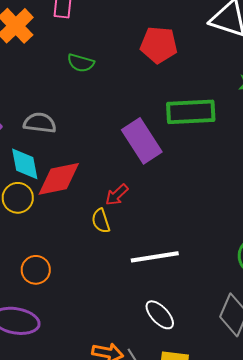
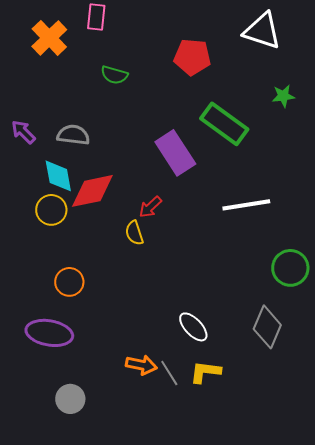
green rectangle: (191, 112) -> (224, 124), turned 39
white line: (155, 257) -> (246, 205), moved

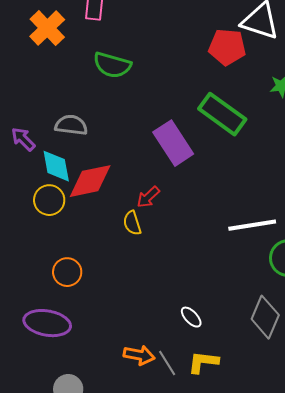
red pentagon: (192, 57) -> (227, 47), moved
green semicircle: (114, 75) -> (112, 65), size x1.4
purple arrow: (23, 132) -> (23, 139), moved
white line: (246, 205) -> (252, 225), moved
white ellipse: (193, 327) -> (191, 317), size x0.7

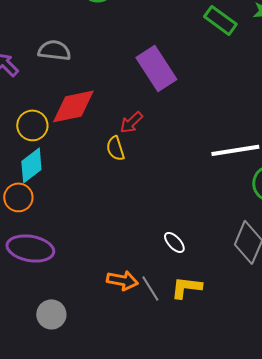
green rectangle: (222, 114) -> (220, 20), moved, size x0.7
cyan diamond: (56, 166) -> (31, 165), moved, turned 63
orange circle: (67, 272) -> (18, 197), moved

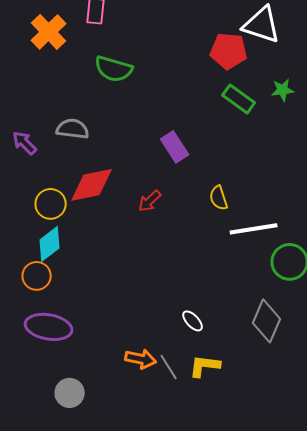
purple rectangle: (156, 68) -> (175, 147), size x0.7
yellow semicircle: (115, 148) -> (219, 198), moved

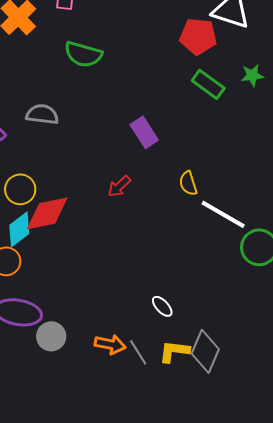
red diamond: (92, 185) -> (47, 213), moved
white line: (254, 229) -> (223, 214), turned 39
gray diamond: (267, 321) -> (205, 351), moved
gray circle: (70, 393) -> (51, 336), moved

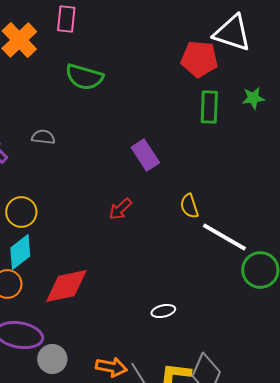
green rectangle: (208, 84) -> (209, 107), turned 56
gray semicircle: (42, 114) -> (43, 137), size x0.7
red diamond: (47, 213) -> (66, 286), moved
white ellipse: (162, 306) -> (163, 311), moved, turned -60

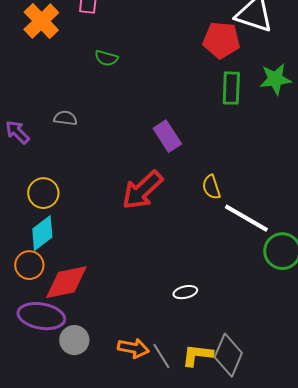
green semicircle: (84, 77) -> (106, 58), size x0.6
green star: (253, 98) -> (275, 79), size x1.4
red arrow: (120, 209) -> (142, 190), size x1.8
red diamond: (66, 286) -> (66, 282), moved

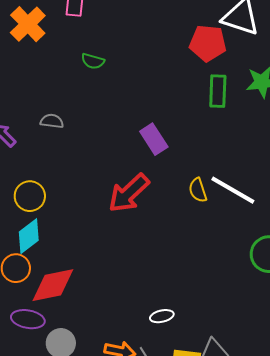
white line: (246, 218) -> (233, 190), moved
white ellipse: (185, 292) -> (162, 316), moved
purple ellipse: (41, 316) -> (28, 319), size x0.7

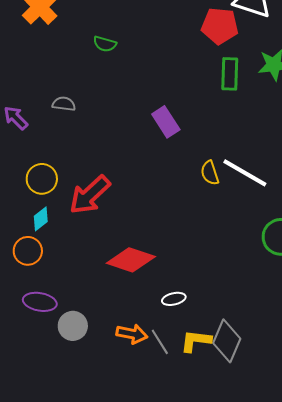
red arrow: (129, 193) -> (90, 195), moved
cyan diamond: (29, 236) -> (41, 219), size x0.7
red diamond: (53, 285) -> (131, 260), moved, turned 30

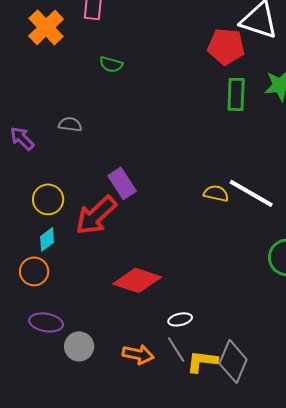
purple rectangle: (166, 122) -> (122, 183), moved
yellow semicircle: (210, 173) -> (216, 193), turned 120
gray line: (160, 342) -> (176, 349), moved

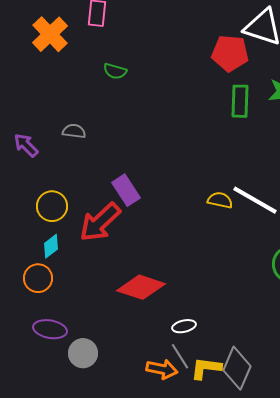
orange arrow: (138, 354) -> (162, 369), moved

